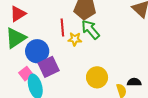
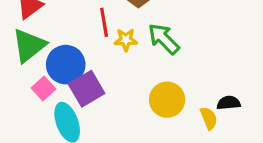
green arrow: (90, 30) -> (164, 39), moved
pink square: (26, 74) -> (44, 88), moved

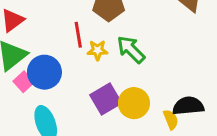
pink square: (44, 88) -> (24, 82), moved
purple square: (87, 89) -> (106, 99), moved
black semicircle: (229, 103) -> (188, 106), size x1.5

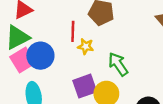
green arrow: (131, 49) -> (118, 64), moved
pink square: (24, 82) -> (23, 60), size x1.5

